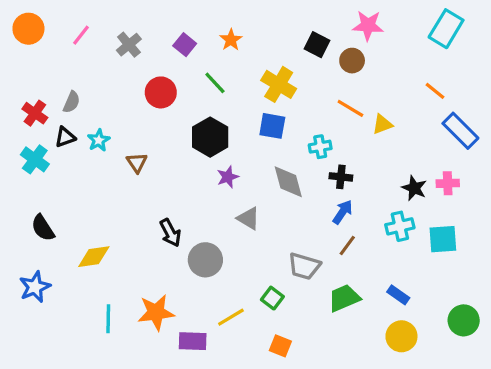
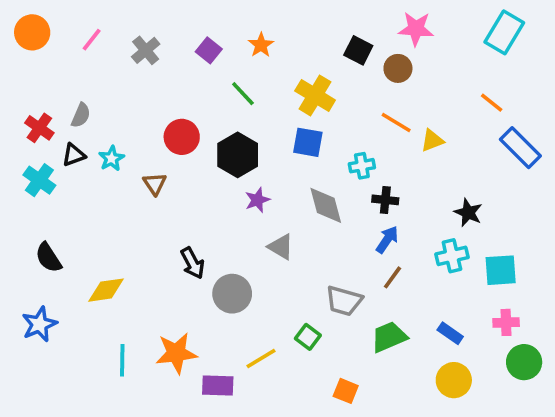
red circle: (161, 92) -> (182, 137), moved
pink cross: (448, 183) -> (506, 322), moved
orange square: (280, 346) -> (346, 391), moved

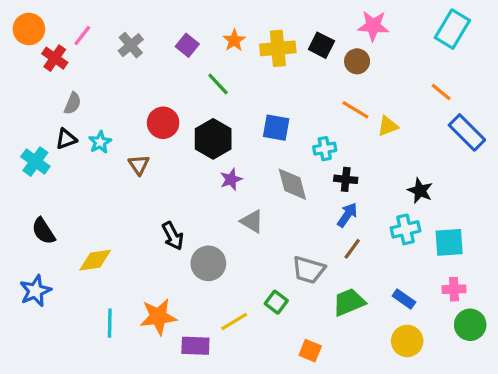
yellow cross: (315, 95) -> (278, 48), moved, turned -36
red cross: (39, 128) -> (55, 58), moved

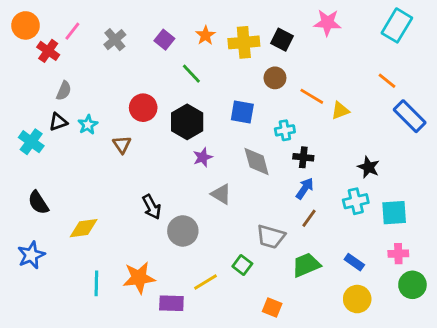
brown circle: (357, 61) -> (275, 78), moved

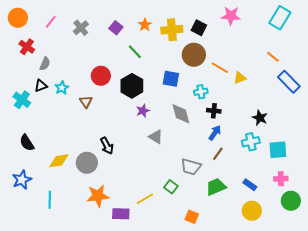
red cross: (48, 51) -> (27, 47), moved
brown circle: (275, 78) -> (194, 55), size x1.5
gray circle: (183, 231) -> (87, 163), moved
cyan line: (96, 283) -> (50, 200), moved

